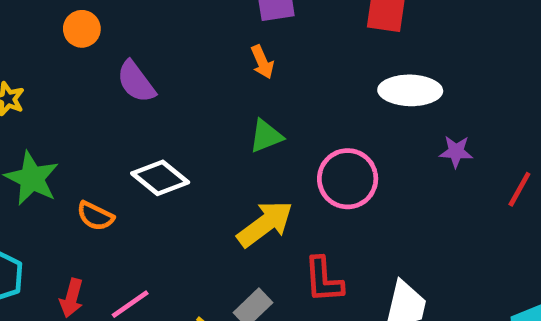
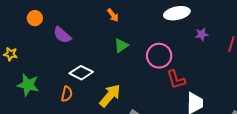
orange semicircle: (95, 216) -> (67, 94), moved, turned -91
yellow arrow: (265, 224) -> (110, 96), moved
red L-shape: (324, 280) -> (176, 79), moved

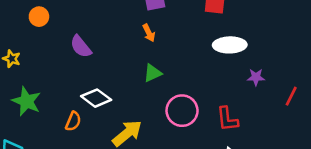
orange circle: (35, 18) -> (39, 17), moved
pink circle: (159, 56) -> (182, 111), moved
red L-shape: (176, 79) -> (227, 119), moved

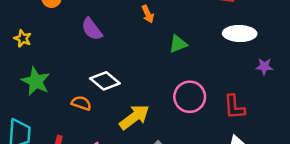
orange arrow: (149, 33) -> (148, 14), moved
green triangle: (152, 73) -> (178, 44), moved
orange semicircle: (73, 121) -> (81, 103), turned -96

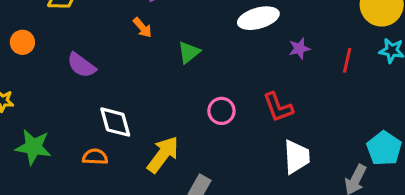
white diamond: (105, 81) -> (115, 122), turned 52
pink circle: (190, 97) -> (221, 111), size x0.7

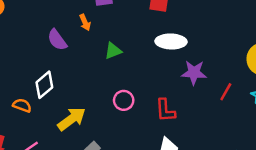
purple star: (299, 48) -> (194, 73), size x1.5
purple semicircle: (81, 65) -> (57, 40), moved
white diamond: (115, 122) -> (44, 85), turned 48

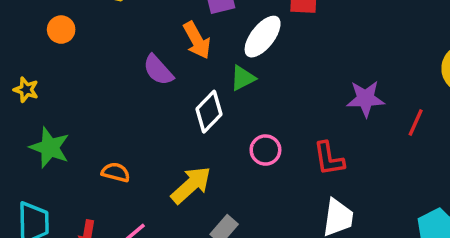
orange arrow: (85, 22) -> (197, 40), size x1.5
white ellipse: (171, 41) -> (263, 37), moved, turned -48
white diamond: (44, 85) -> (209, 112), moved

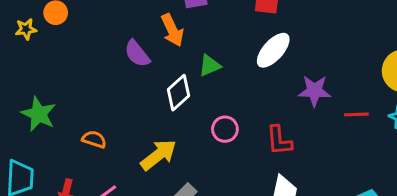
white ellipse: (263, 37) -> (273, 50), moved
yellow star: (26, 90) -> (26, 29), moved, turned -30
red line: (416, 122) -> (356, 114), turned 60

